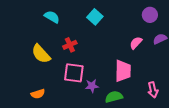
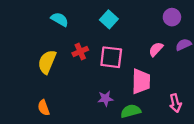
yellow semicircle: (41, 54) -> (47, 62), turned 65
pink square: (74, 73) -> (111, 57), moved
orange semicircle: (38, 94) -> (44, 108), turned 88

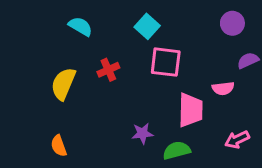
pink semicircle: (156, 49) -> (223, 88), moved, turned -140
pink square: (111, 57) -> (166, 62), moved
pink arrow: (175, 103) -> (237, 140), turned 78

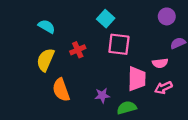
cyan semicircle: (80, 26) -> (47, 26), moved
pink arrow: (237, 140) -> (163, 88), moved
orange semicircle: (59, 146) -> (61, 90), moved, size x1.5

